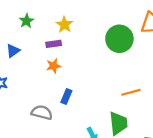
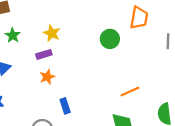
green circle: (119, 39) -> (110, 39), size x0.7
blue rectangle: (66, 97) -> (65, 106), turned -32

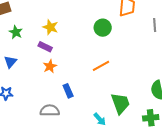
purple rectangle: (44, 54) -> (45, 47), turned 48
orange line: (130, 91) -> (101, 66), moved

